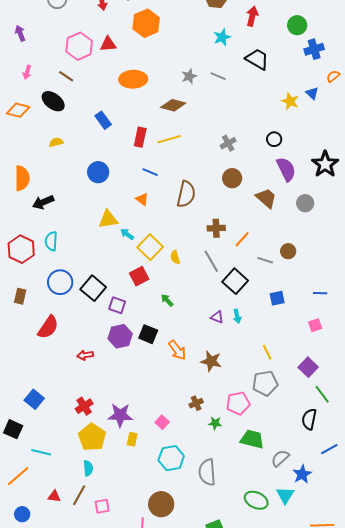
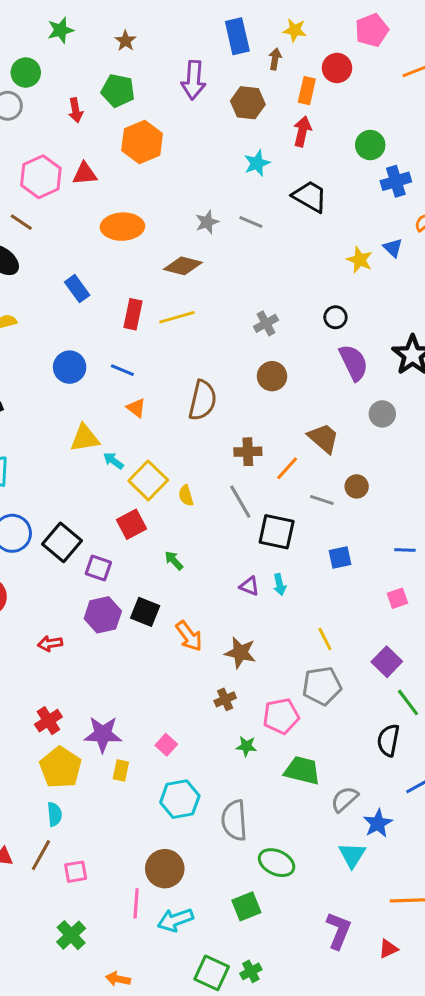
blue line: (150, 172) -> (122, 370), moved
brown trapezoid: (266, 198) -> (323, 438), moved
black square: (235, 281) -> (277, 532), turned -30
brown cross: (196, 403) -> (225, 699), moved
green ellipse: (256, 500) -> (277, 863), moved

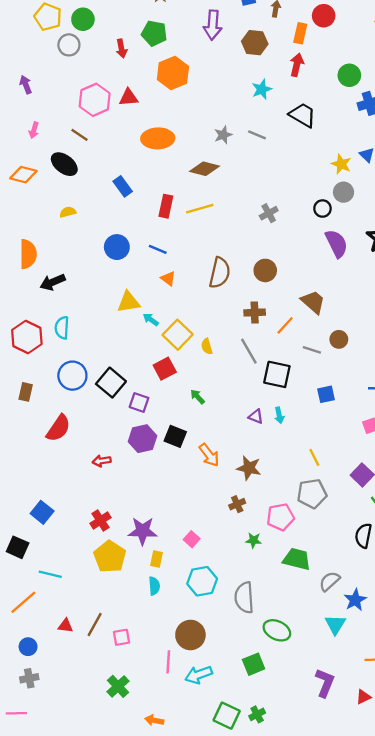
brown circle: (272, 376) -> (265, 270), moved
gray circle: (382, 414) -> (344, 192), moved
cyan semicircle: (54, 814) -> (154, 586), moved

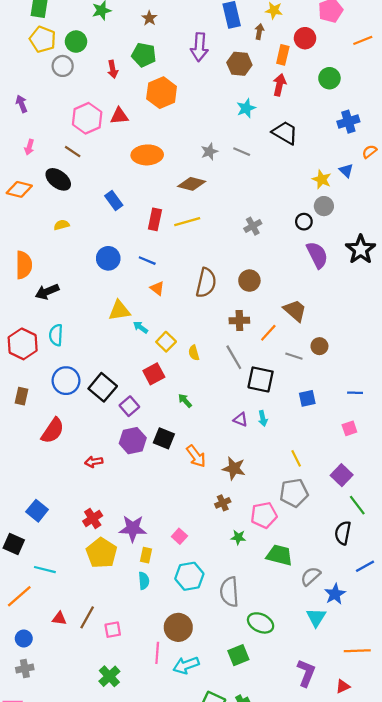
green circle: (349, 75) -> (329, 78), moved
yellow square: (178, 335) -> (166, 342), size x0.7
purple square: (139, 402) -> (129, 406), turned 30

